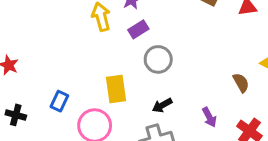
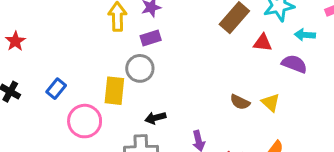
gray circle: (158, 59) -> (140, 68), moved
brown semicircle: (241, 83) -> (240, 102), moved, turned 132

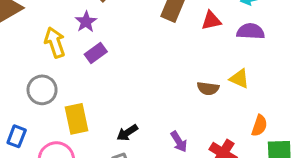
gray circle: (140, 68) -> (42, 90), moved

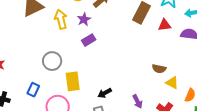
yellow arrow: (55, 42) -> (61, 19), moved
yellow triangle: (239, 79) -> (172, 83), moved

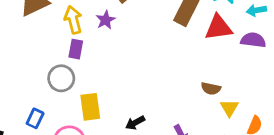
red triangle: (165, 25) -> (218, 27), size x1.5
purple rectangle: (89, 40) -> (76, 49), moved, turned -48
yellow triangle: (172, 83) -> (229, 108), turned 32

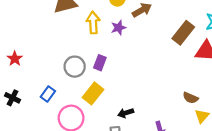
purple rectangle: (76, 49) -> (100, 63), moved
yellow rectangle: (90, 107) -> (93, 93), turned 35

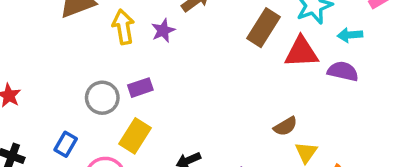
purple rectangle: (100, 63) -> (140, 88), turned 56
brown semicircle: (190, 98) -> (285, 126), turned -48

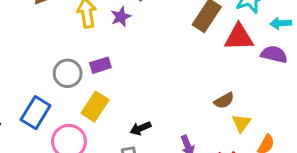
blue rectangle: (66, 144) -> (36, 113), size x1.5

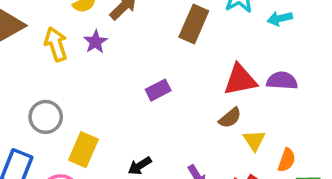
red triangle: (239, 37) -> (240, 80), moved
purple semicircle: (274, 54) -> (282, 81), moved
purple rectangle: (100, 65) -> (158, 90), moved

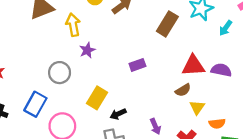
cyan arrow: (280, 18) -> (226, 28), turned -49
purple star: (96, 42) -> (87, 50), moved
yellow rectangle: (83, 150) -> (97, 98), moved
orange semicircle: (287, 160) -> (217, 124), turned 56

